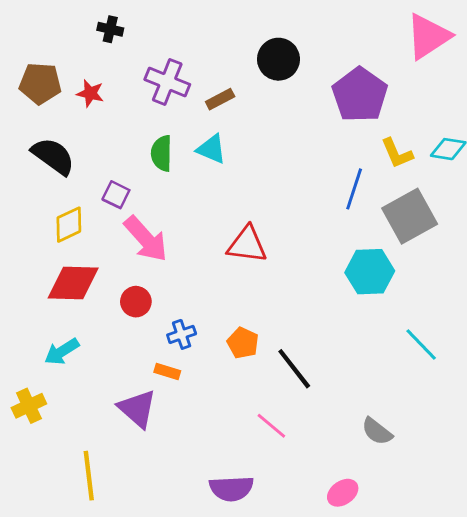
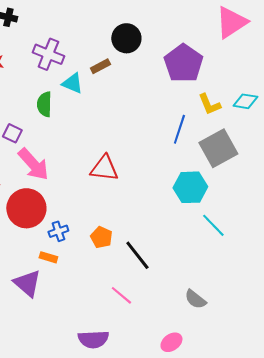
brown rectangle: (220, 99) -> (100, 66), moved
cyan triangle: (211, 149) -> (72, 83), moved
red circle: (136, 302) -> (26, 208), size x1.8
cyan line: (421, 344) -> (213, 225), moved

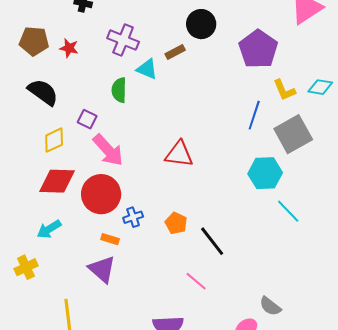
orange rectangle: (48, 257) -> (110, 239), moved
gray semicircle: (195, 299) -> (270, 306), moved

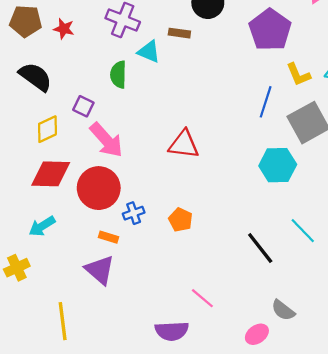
brown rectangle: (175, 52) -> (179, 33), turned 36
cyan line: (288, 211) -> (303, 231), moved
black line: (212, 241) -> (260, 248), moved
pink line: (196, 281) -> (202, 298), moved

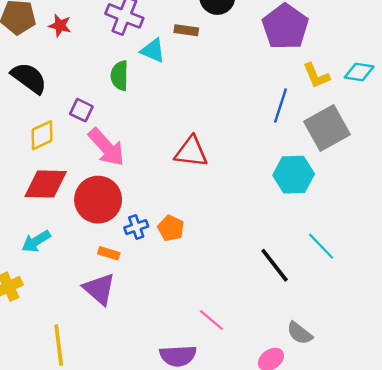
orange pentagon: (181, 220) -> (171, 228), moved

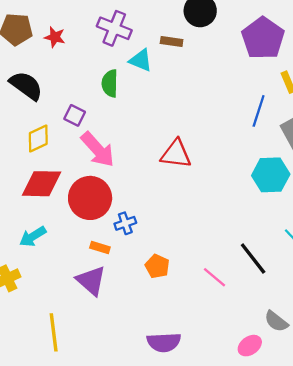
orange pentagon: (171, 228) -> (157, 266), moved
pink line: (211, 320) -> (215, 277), moved

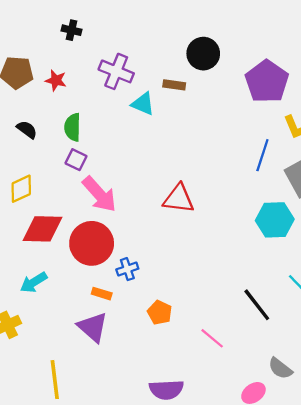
green semicircle: (110, 83) -> (73, 127), moved
black semicircle: (26, 86) -> (27, 129), size x0.6
yellow diamond: (38, 138) -> (21, 189), moved
pink line: (215, 277) -> (212, 338), moved

